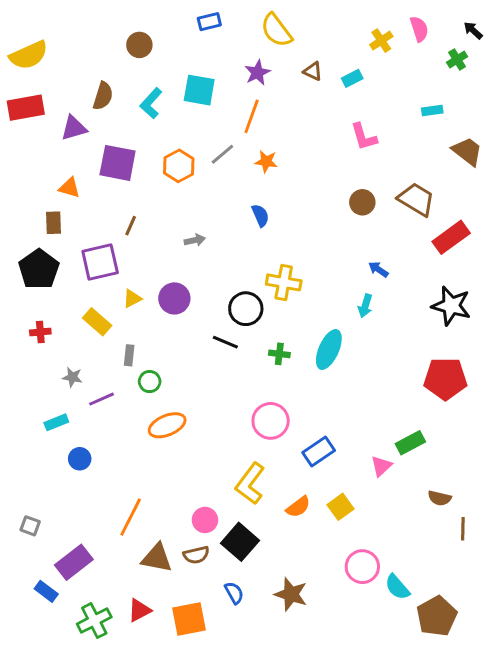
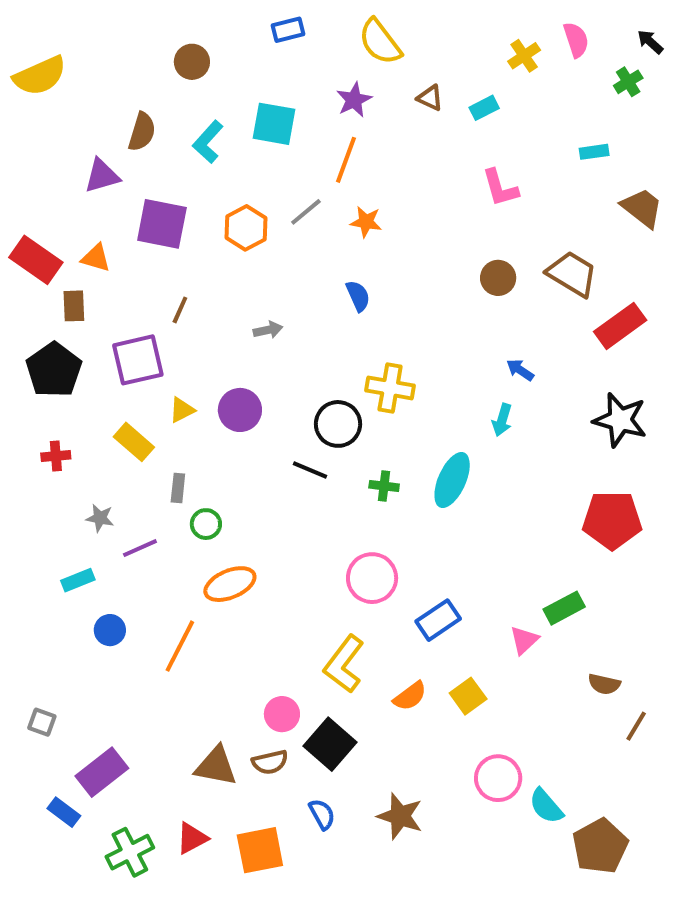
red rectangle: (26, 108) -> (36, 260), moved, turned 45
orange line: (131, 517) -> (180, 646), moved
brown line: (463, 529) -> (636, 726), turned 30

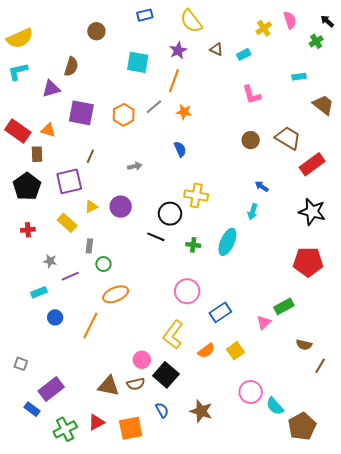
cyan L-shape: (208, 142) -> (18, 72), moved, turned 35

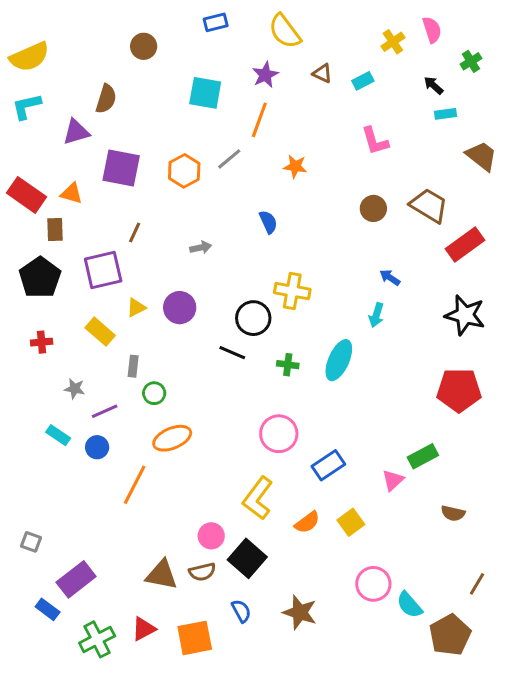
black arrow: (327, 21) -> (433, 85), moved
orange star: (184, 112) -> (295, 166), moved
cyan rectangle: (39, 292) -> (58, 435), turned 56
blue circle: (55, 317) -> (97, 447), moved
brown line: (320, 366) -> (477, 584), moved

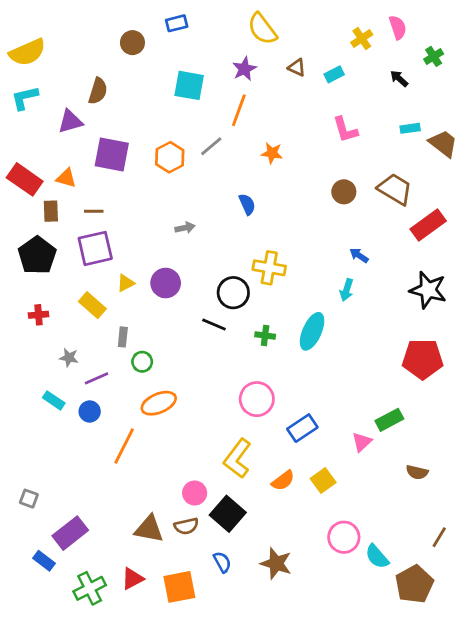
blue rectangle: (216, 22) -> (177, 23), moved
cyan rectangle: (445, 114) -> (410, 128), moved
brown line: (135, 232) -> (94, 211), moved, turned 66

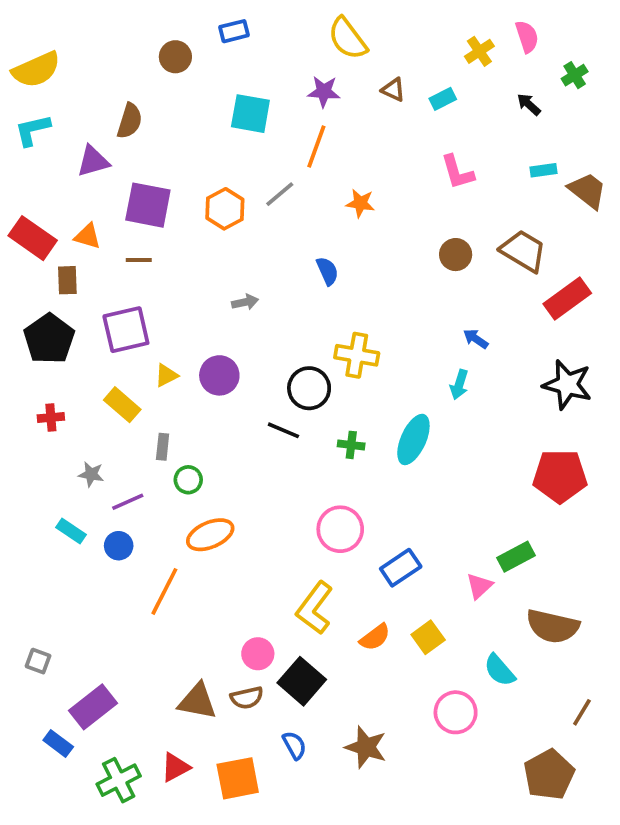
purple star: (244, 69) -> (324, 92), turned 30
brown line: (94, 211) -> (139, 260), moved
brown semicircle: (417, 472) -> (553, 626), size x1.8
cyan semicircle: (377, 557) -> (500, 670), moved

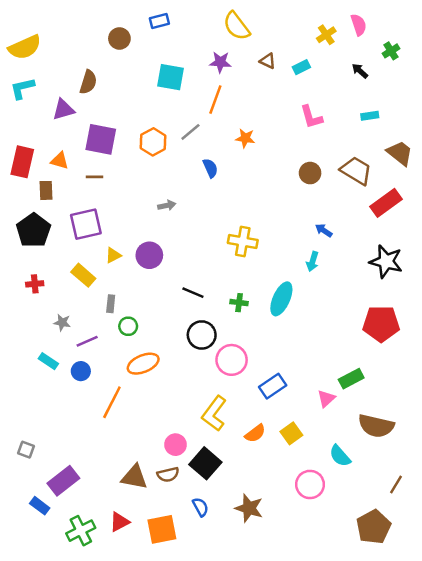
brown trapezoid: (587, 190) -> (400, 153), moved
red rectangle: (33, 238) -> (22, 162), turned 68
blue semicircle: (327, 271) -> (210, 168), moved
black circle: (309, 388) -> (202, 335), moved

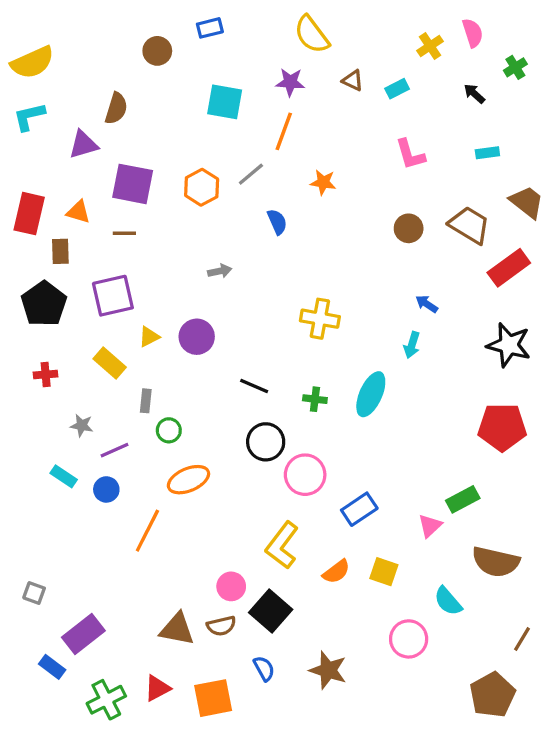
yellow square: (291, 433) -> (384, 572), turned -35

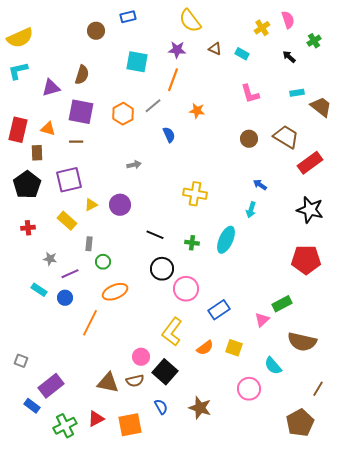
cyan rectangle: (397, 89) -> (242, 54), turned 56
brown semicircle: (116, 108) -> (82, 75), moved
brown trapezoid: (527, 202) -> (321, 107), moved

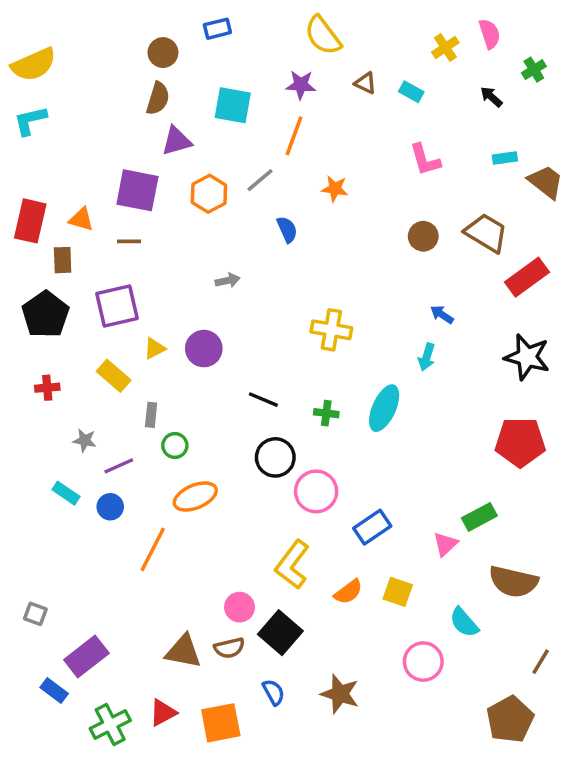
brown semicircle: (82, 75) -> (158, 98), moved
purple triangle: (51, 88) -> (177, 141), moved

